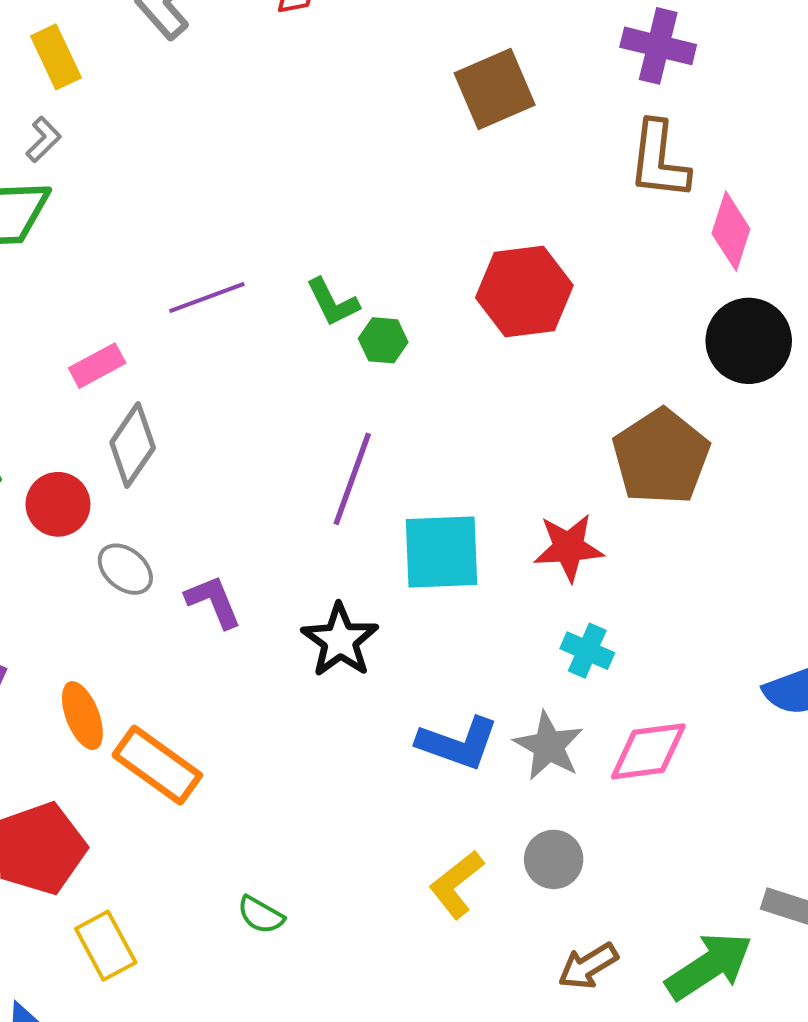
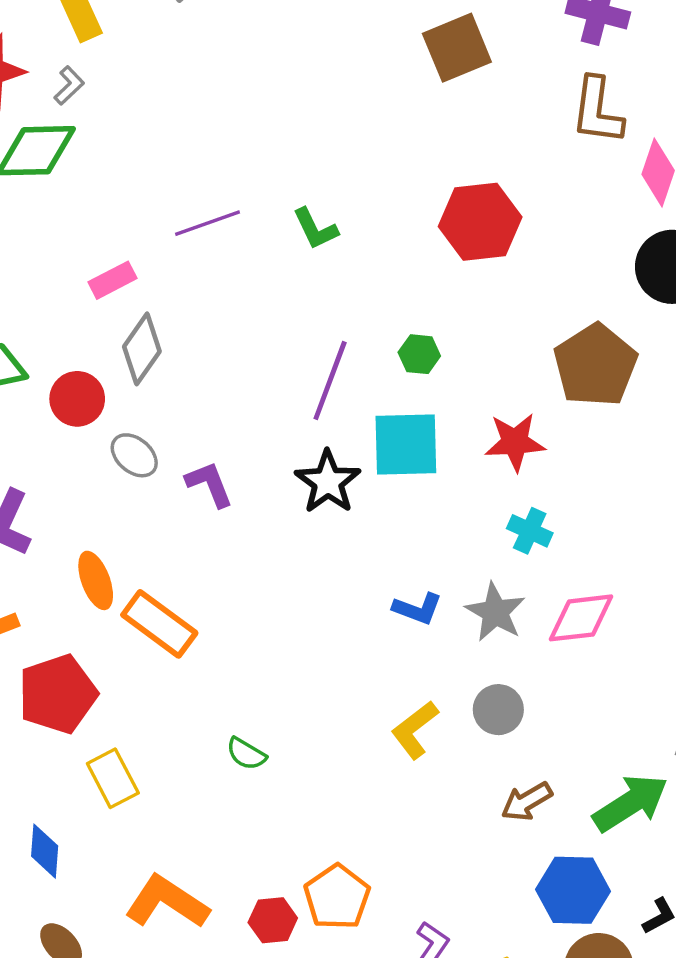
green hexagon: (383, 340) -> (419, 354), moved
black star: (340, 640) -> (328, 482), moved
blue L-shape: (458, 743) -> (418, 609), size x0.7

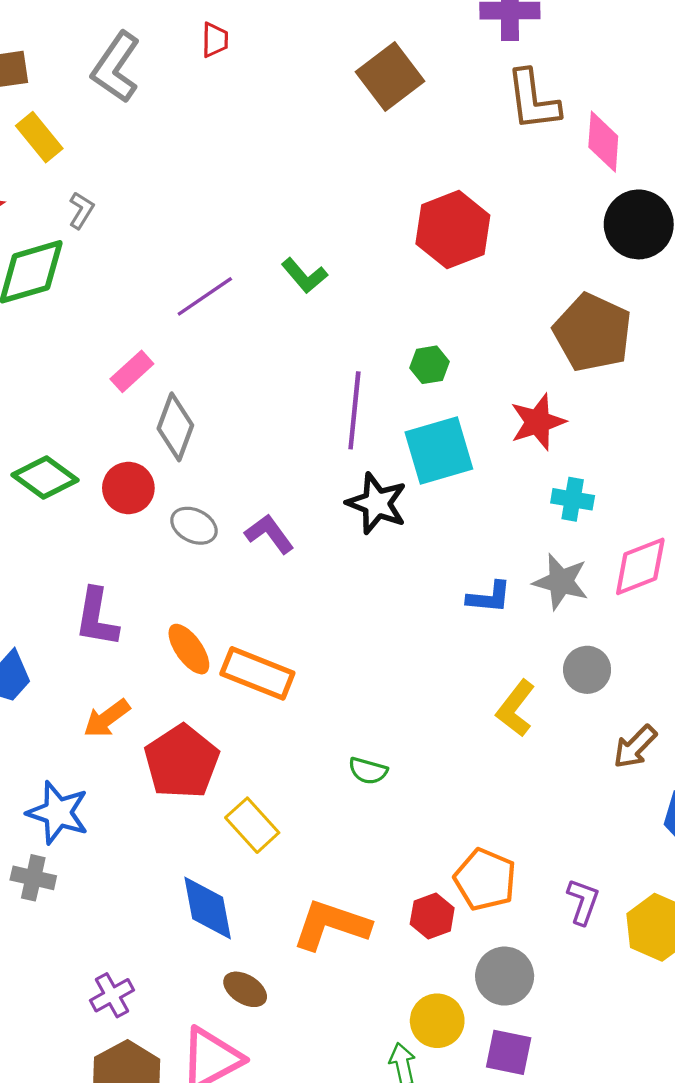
gray L-shape: (69, 86) -> (81, 210), moved
blue diamond: (45, 851) -> (208, 908), size x1.4

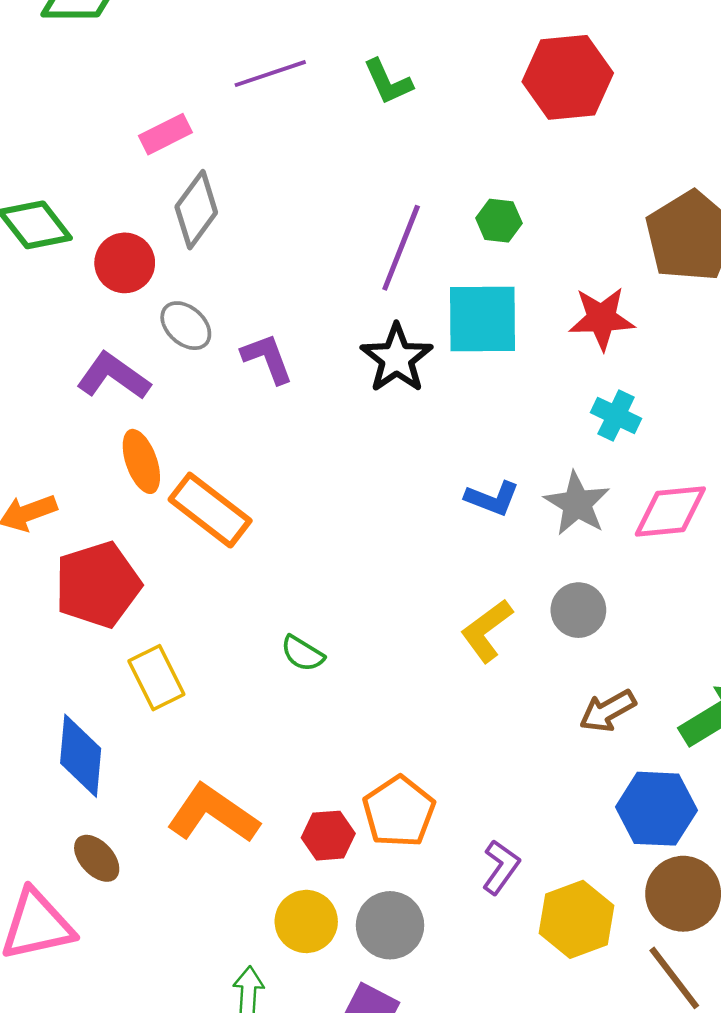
purple L-shape: (97, 618) -> (113, 376), moved, turned 100
yellow circle: (437, 1021) -> (306, 921), moved

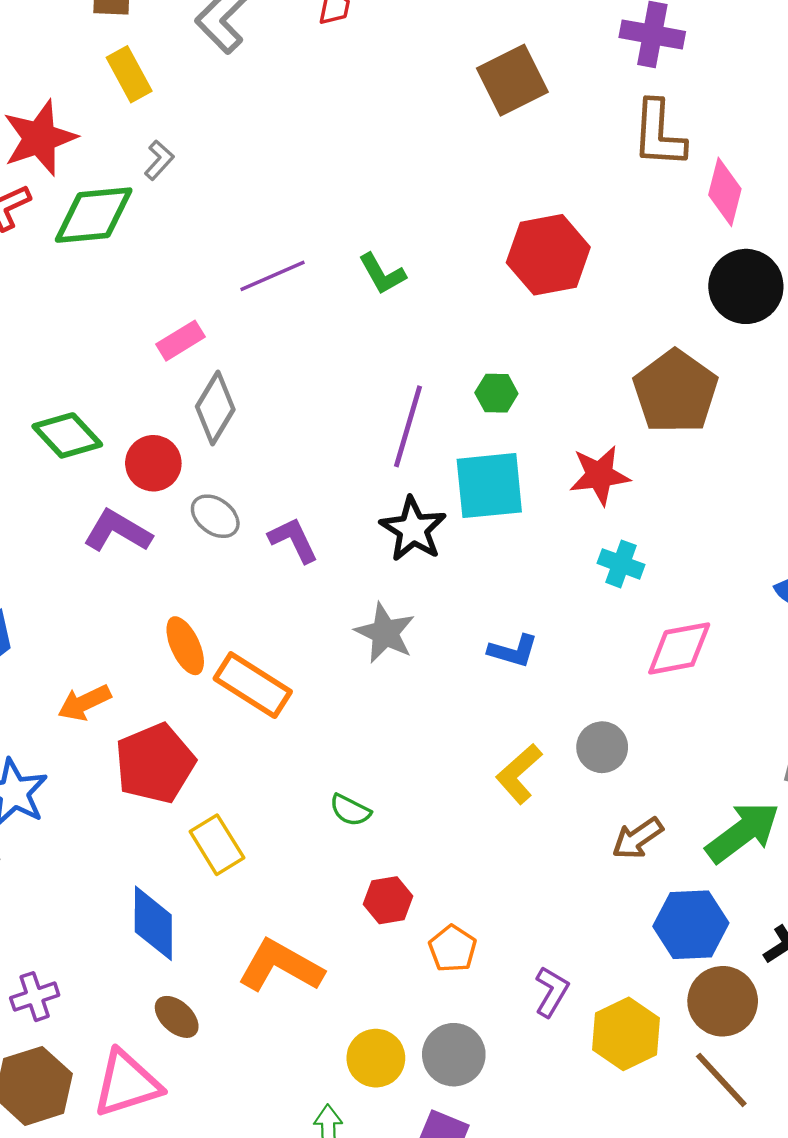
purple L-shape: (113, 376) -> (118, 531), moved
gray star: (577, 504) -> (385, 633), moved
orange pentagon: (399, 812) -> (453, 949), size x0.7
red hexagon: (328, 836) -> (388, 900), moved

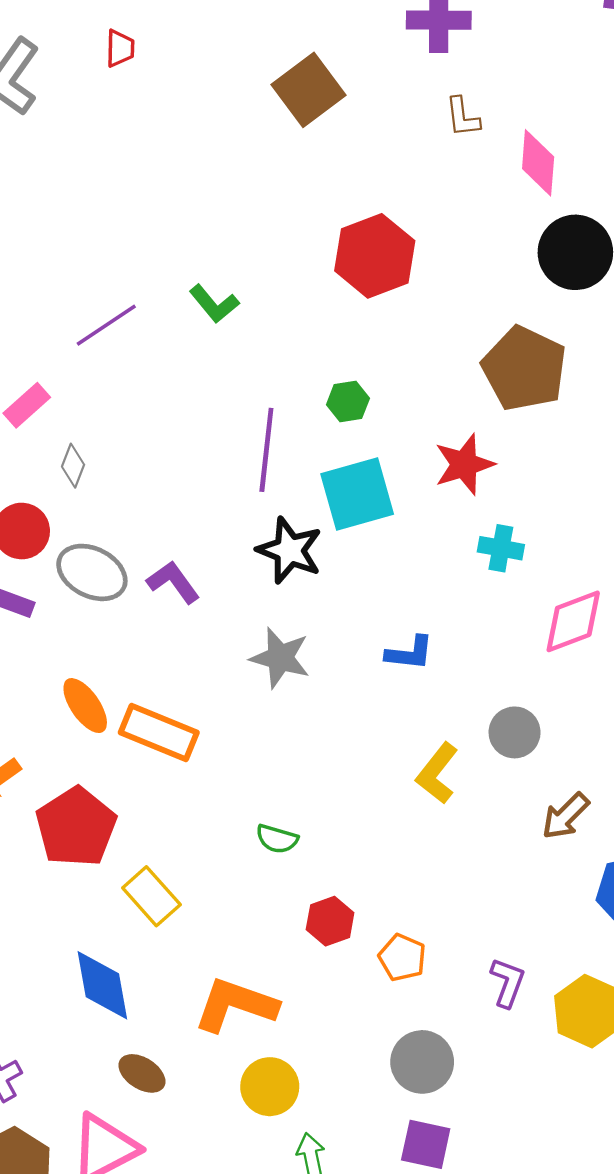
brown L-shape: (659, 134) -> (463, 117), size x0.6
gray diamond: (215, 408) -> (73, 466), size x0.6
gray ellipse: (215, 516) -> (92, 572), size x1.4
yellow circle: (376, 1058) -> (270, 1087), moved

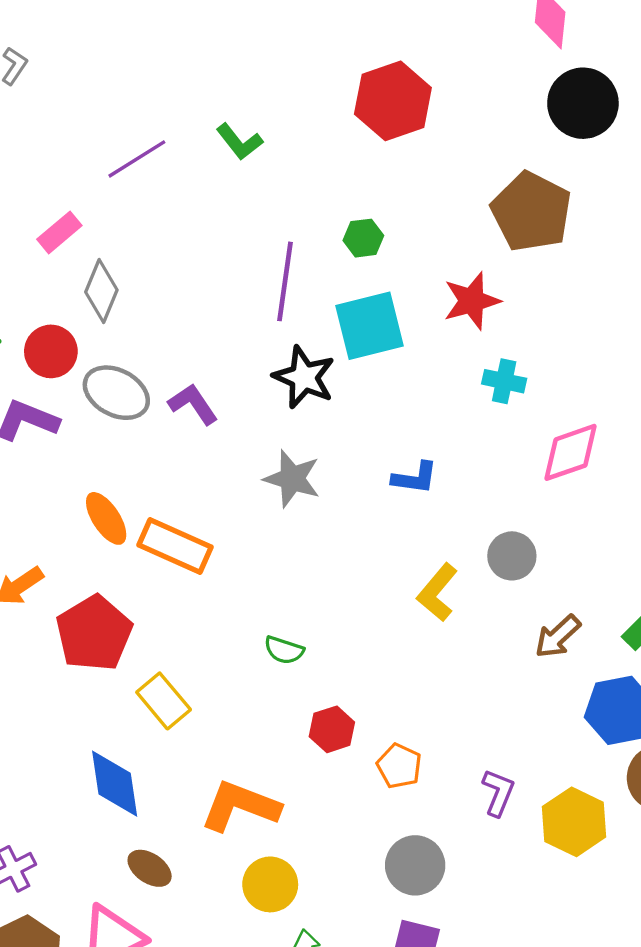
gray diamond: (73, 466) -> (101, 291), size x1.5

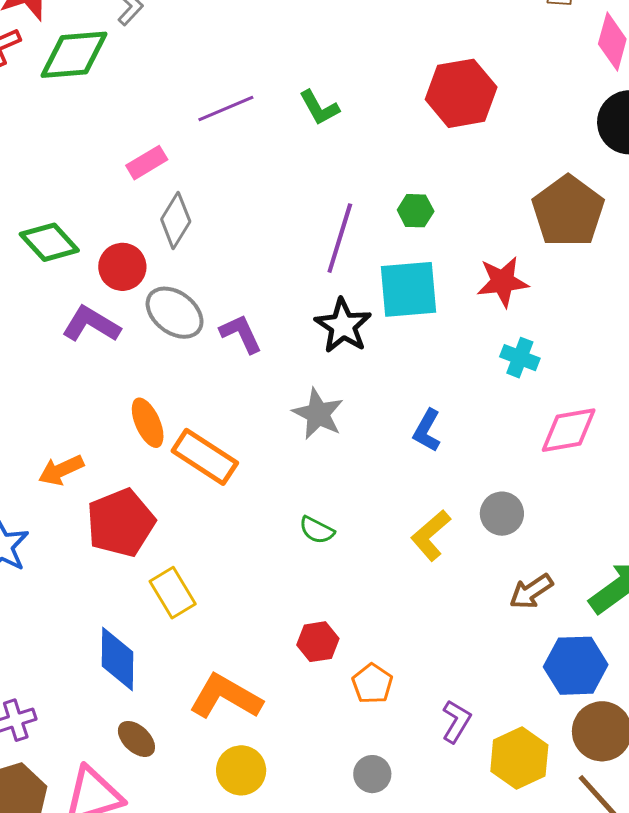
blue L-shape: (415, 478) -> (427, 431), turned 102
green semicircle: (284, 650) -> (317, 530), moved
gray circle: (415, 865) -> (372, 774), size x0.7

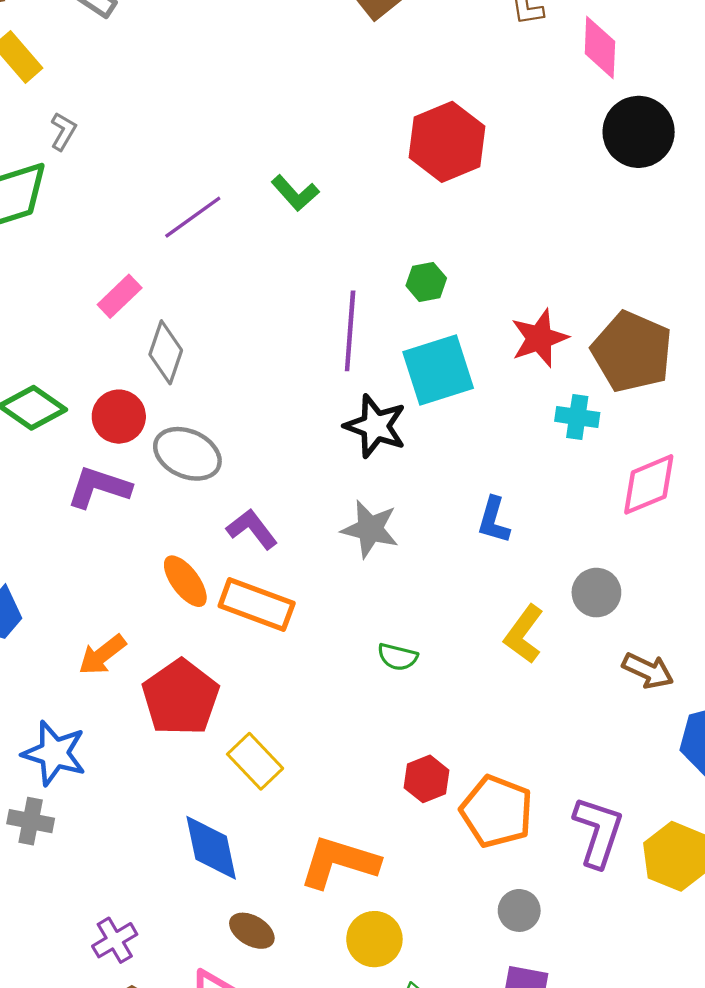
brown pentagon: (568, 211) -> (632, 352), moved
purple L-shape: (241, 334) -> (252, 529), moved
brown arrow: (531, 591) -> (648, 671), turned -108
orange pentagon: (372, 684) -> (497, 811), size x1.6
purple L-shape: (456, 721) -> (598, 832), size x1.5

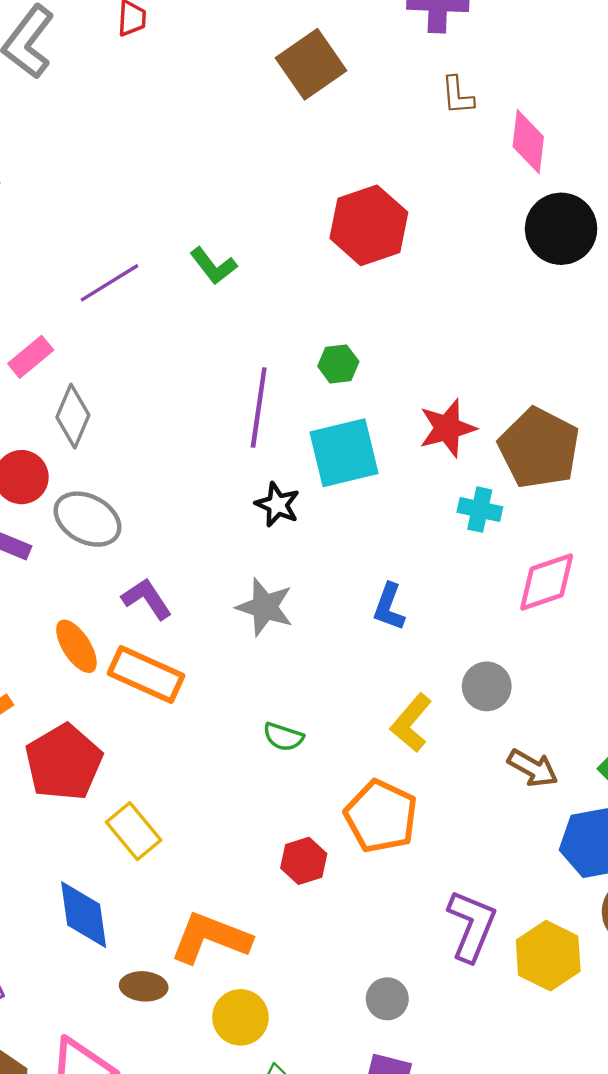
black star: (375, 426) -> (277, 505), size x0.7
orange pentagon: (497, 811) -> (381, 816), moved
brown ellipse: (252, 931) -> (144, 986), moved, turned -30

